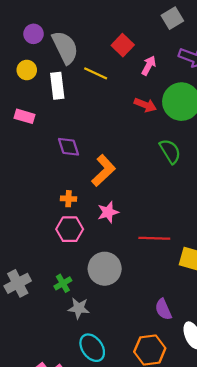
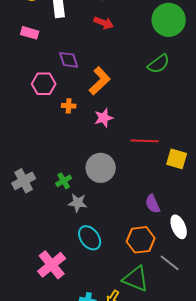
red arrow: (145, 105) -> (104, 23), moved
green semicircle: (170, 151) -> (159, 64), turned 85
pink hexagon: (70, 229) -> (44, 84), moved

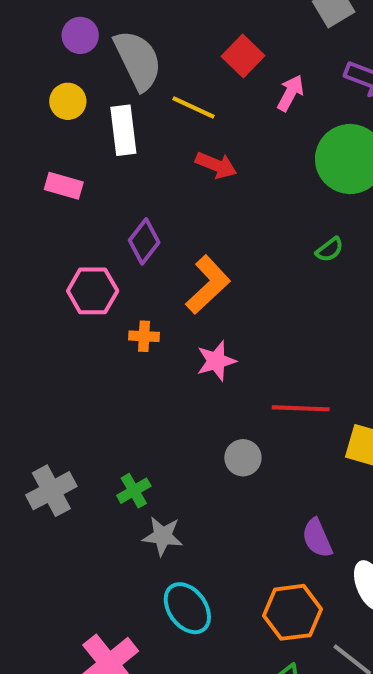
purple diamond: (69, 60) -> (144, 241), turned 55
green semicircle: (159, 64) -> (330, 250), size x0.6
gray circle: (101, 168) -> (243, 458), moved, size x0.6

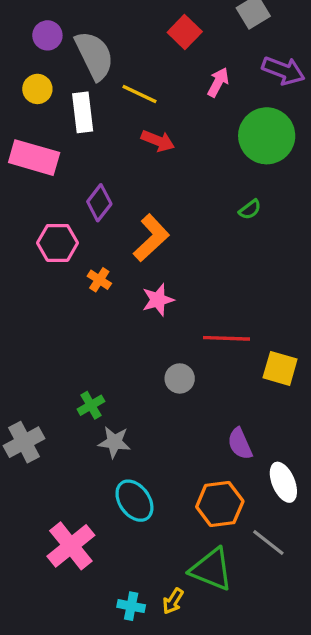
red square: (243, 56) -> (185, 32), moved
pink rectangle: (64, 186) -> (34, 158), size x1.6
orange cross: (144, 336) -> (99, 280), turned 30
gray cross: (51, 491) -> (24, 442), moved

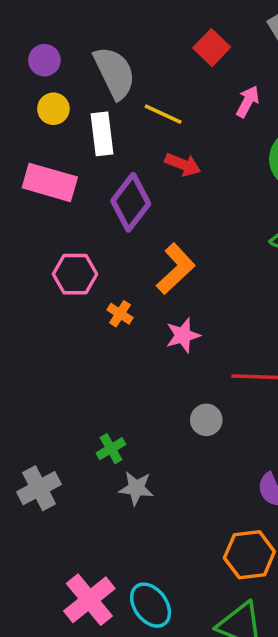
purple circle: (47, 35) -> (44, 60), moved
purple diamond: (99, 203) -> (131, 202), moved, size x1.4
cyan ellipse: (134, 501) -> (151, 605), moved

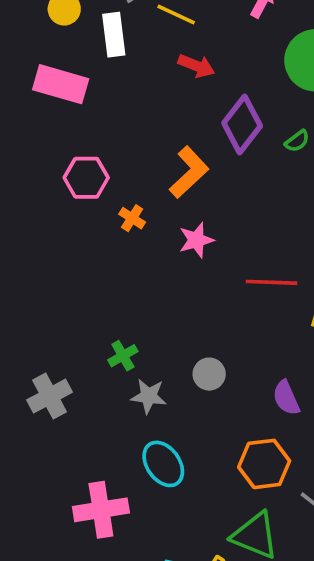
purple diamond: (131, 202) -> (242, 125), moved
gray circle: (206, 420) -> (209, 374), moved
pink cross: (89, 600) -> (101, 510), turned 30
cyan ellipse: (151, 605) -> (163, 464), moved

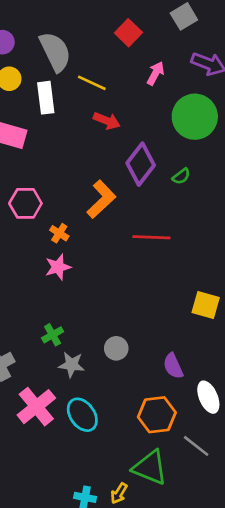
pink star: (196, 240) -> (58, 267), moved
red line: (272, 282) -> (151, 237), moved
pink cross: (101, 510) -> (36, 407), moved, turned -30

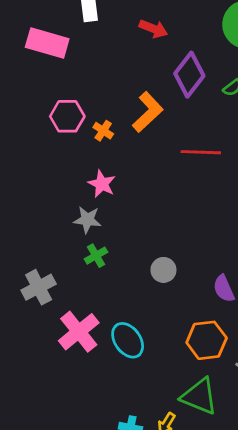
orange cross: (59, 233) -> (103, 131), moved
pink star: (58, 267) -> (102, 184), turned -30
gray star: (72, 365) -> (87, 220), moved

